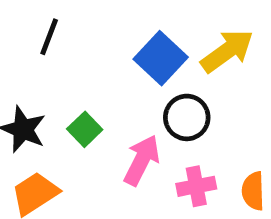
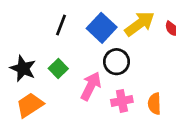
black line: (49, 37) -> (61, 25), moved

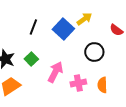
yellow arrow: (140, 24) -> (84, 19), moved, size x0.7
black circle: (117, 62) -> (94, 52), moved

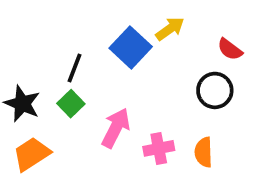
black line: (33, 27) -> (75, 68), moved
black circle: (94, 52) -> (215, 90), moved

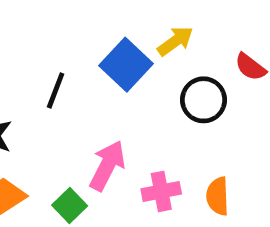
black circle: (215, 90) -> (203, 100), moved
green square: (71, 104) -> (70, 206), moved

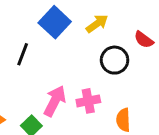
blue square: (126, 65) -> (55, 22), moved
pink cross: (161, 191) -> (88, 101), moved

